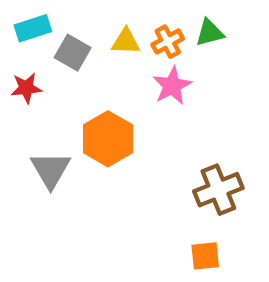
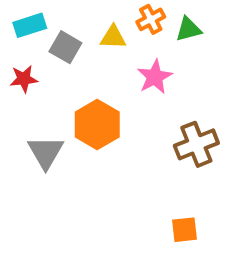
orange cross: (168, 42) -> (151, 19), moved
brown cross: (218, 190) -> (196, 144), moved

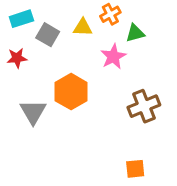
green triangle: (188, 29) -> (135, 33), moved

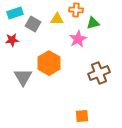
orange cross: (110, 14) -> (76, 10), turned 32
orange square: (135, 169) -> (82, 116), moved

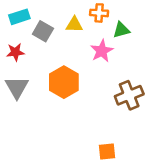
gray triangle: (23, 77) -> (17, 87), moved

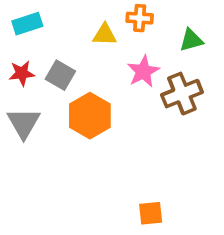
green triangle: (121, 30) -> (191, 40), moved
gray square: (43, 31) -> (60, 75), moved
brown cross: (129, 95) -> (182, 94), moved

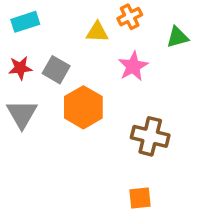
orange cross: (140, 18) -> (130, 17), turned -30
brown cross: (182, 94) -> (150, 136), moved, turned 36

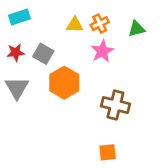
orange cross: (130, 17) -> (100, 24), moved

